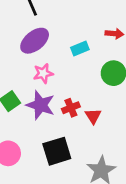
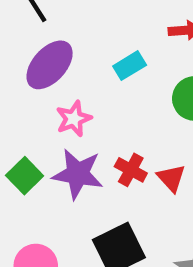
red cross: (71, 108) -> (131, 170), turned -30

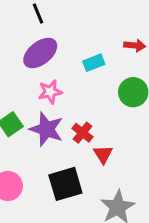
red triangle: (171, 178) -> (103, 154), moved

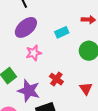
purple star: (47, 129) -> (29, 91), moved
red triangle: (103, 154) -> (86, 89), moved

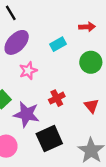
red cross: (56, 79) -> (57, 98), turned 32

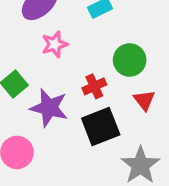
green circle: (91, 62) -> (130, 60), moved
black square: (49, 139) -> (101, 126), moved

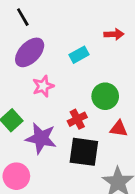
red triangle: (144, 100) -> (119, 129), turned -42
black square: (101, 126) -> (84, 152), turned 32

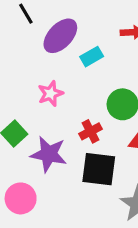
purple ellipse: (30, 52) -> (60, 36), moved

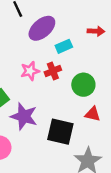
red cross: (90, 131) -> (53, 71), moved

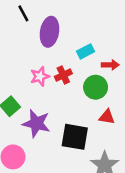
purple ellipse: (42, 28) -> (49, 32), turned -36
red arrow: (96, 31) -> (110, 65), moved
cyan rectangle: (64, 46) -> (85, 51), moved

